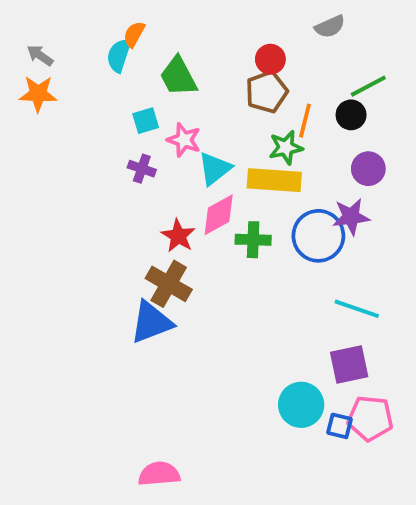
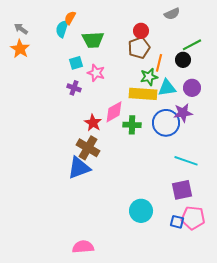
green trapezoid: (178, 76) -> (93, 40), turned -65
orange star: (38, 94) -> (20, 49), turned 30
cyan triangle: (215, 169) -> (167, 88), moved, turned 30
cyan circle: (301, 405) -> (141, 211), moved

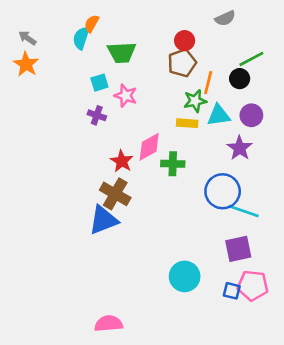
yellow rectangle: (143, 94) -> (187, 123), size x0.6
purple star: (183, 113) -> (240, 148), turned -30
blue circle: (166, 123) -> (223, 191), moved

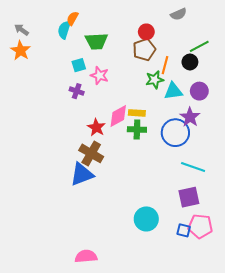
yellow rectangle: (187, 123) -> (137, 113), moved
blue circle: (223, 191) -> (175, 133), moved

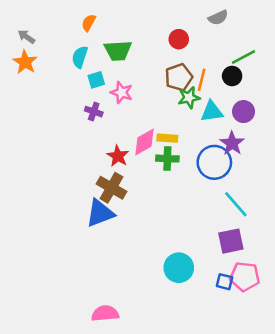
cyan semicircle: (64, 30) -> (80, 57), moved
brown pentagon: (144, 50) -> (179, 77), moved
cyan line: (193, 167) -> (236, 204), turned 30

